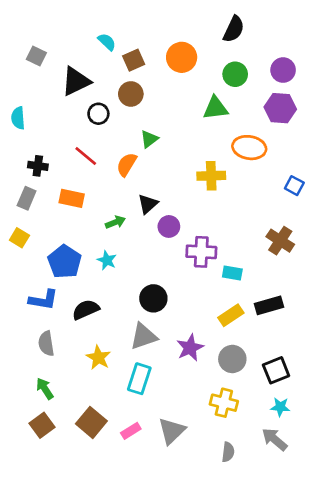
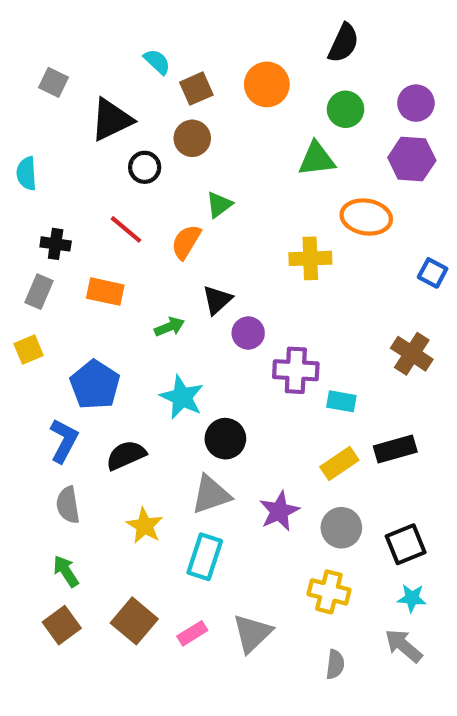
yellow square: (19, 238) -> (29, 350), turned 36
cyan star: (107, 260) -> (182, 397), moved, size x1.5
blue L-shape: (43, 300) -> (64, 441), turned -72

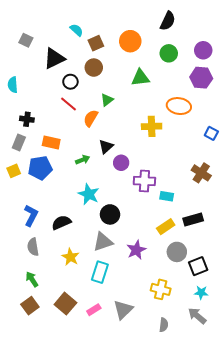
green triangle: (317, 159) -> (140, 78), moved
red line: (126, 229) -> (68, 104), moved
blue pentagon: (95, 385) -> (40, 168), moved, turned 30
gray circle: (341, 528) -> (177, 252), moved

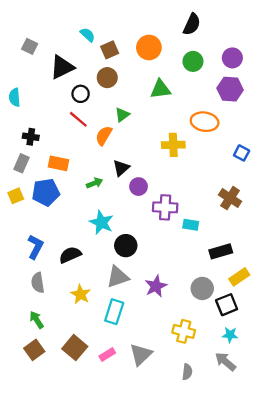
yellow rectangle: (166, 227) -> (239, 277), moved

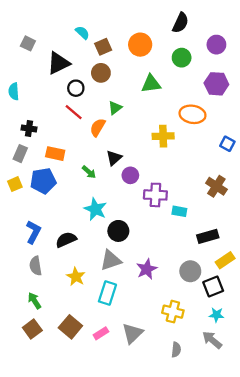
purple circle: (232, 58) -> (216, 45), moved
green arrow: (94, 183) -> (89, 172), turned 64

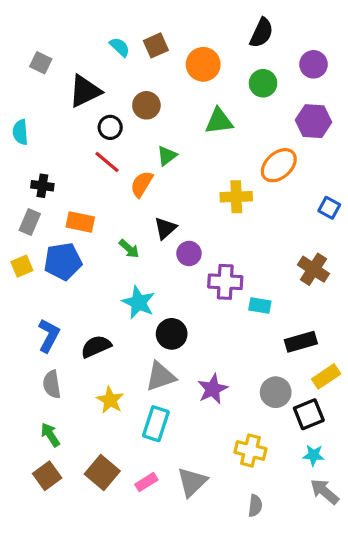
brown square: (103, 47) -> (156, 45), moved
orange ellipse: (192, 114) -> (279, 165), turned -50
gray arrow: (212, 340) -> (325, 491), moved

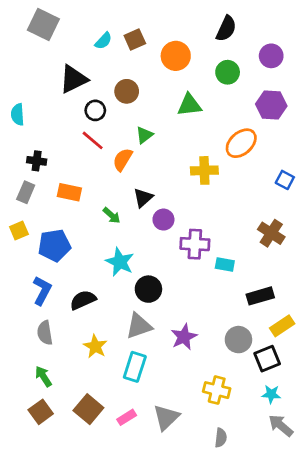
cyan semicircle: (120, 47) -> (103, 41), turned 90
gray square: (41, 63) -> (43, 25), moved, size x1.6
blue pentagon: (63, 261) -> (54, 245), moved

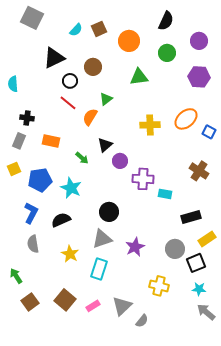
orange ellipse: (241, 143) -> (186, 119), moved
cyan star: (120, 262) -> (71, 188), moved
green arrow: (43, 376) -> (16, 276), moved
gray semicircle: (221, 438) -> (142, 321), moved, turned 32

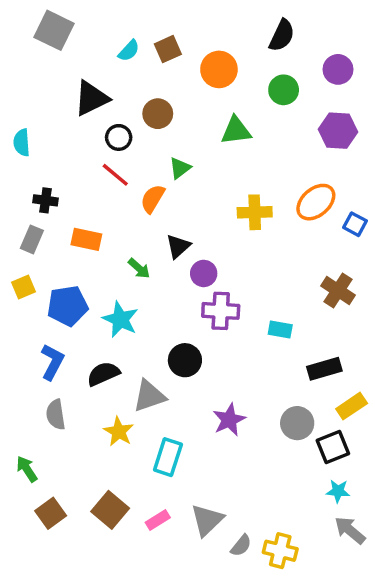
purple cross: (143, 179) -> (221, 311), moved
gray triangle: (102, 239) -> (149, 396), moved
yellow cross: (159, 286) -> (280, 551), moved

